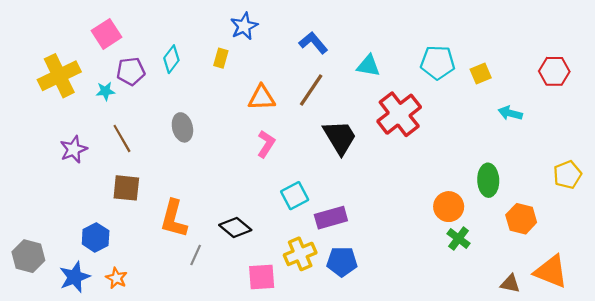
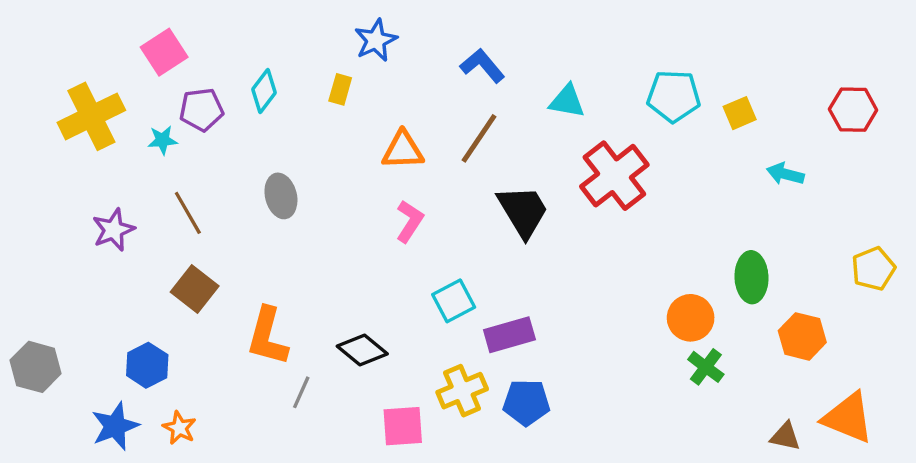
brown square: (126, 188) -> (195, 289), turned 32
gray hexagon: (28, 256) -> (36, 367), moved

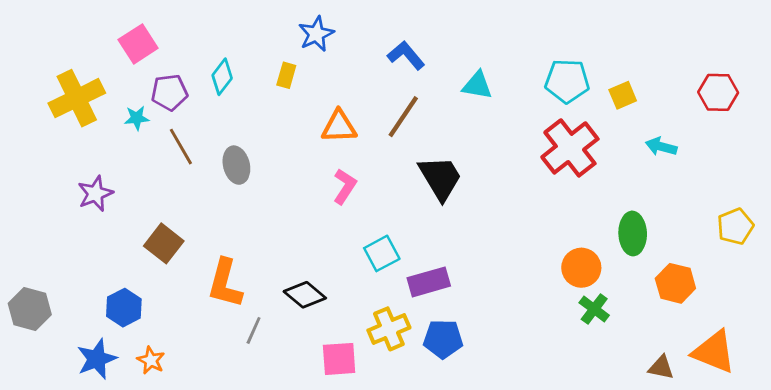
red cross: (614, 176) -> (570, 148), moved
brown line: (188, 213) -> (181, 147), moved

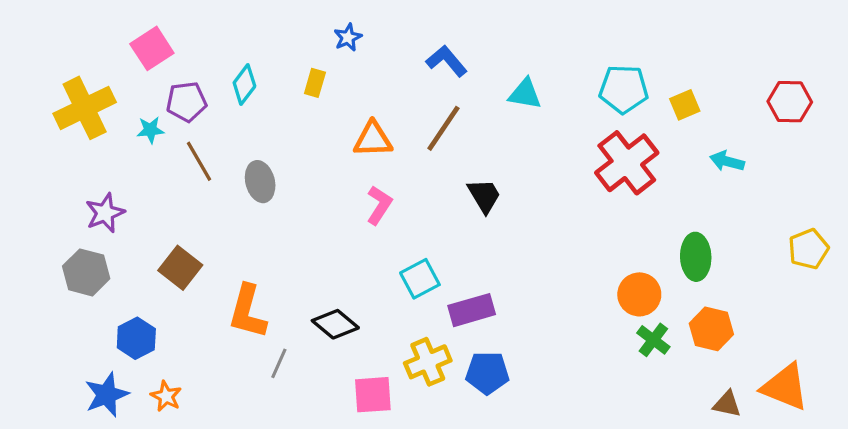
blue star: (316, 34) -> (348, 37), size x0.7
black trapezoid: (440, 178) -> (484, 196), size x0.7
orange hexagon: (675, 283) -> (711, 329), moved
gray hexagon: (30, 309) -> (86, 272), moved

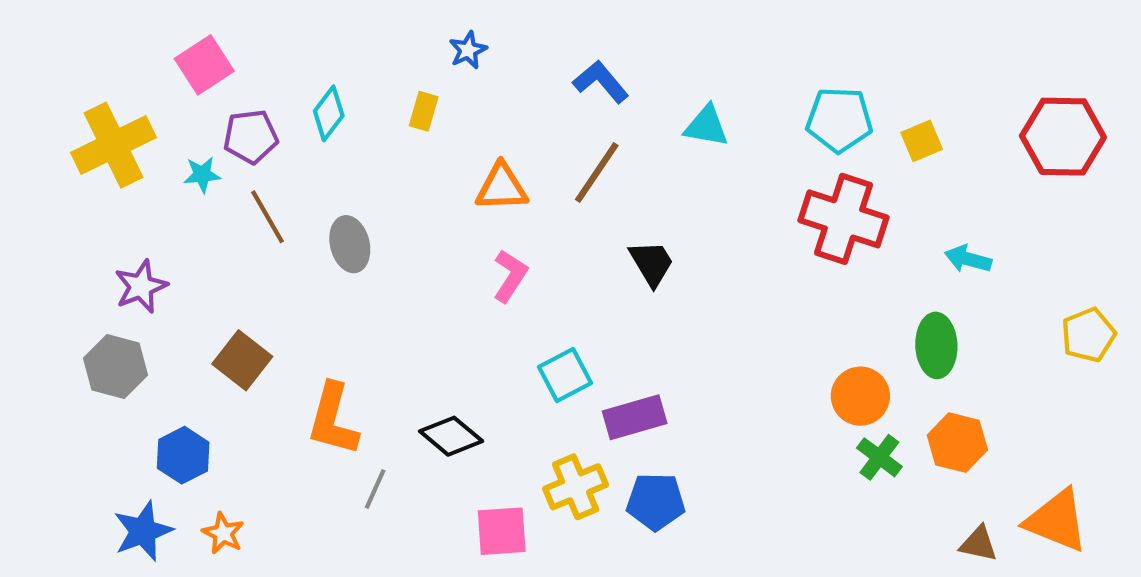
red hexagon: (790, 102) -> (1063, 137), size x1.4
cyan arrow: (727, 161) -> (968, 259), moved
red cross: (627, 163) -> (844, 219), turned -34

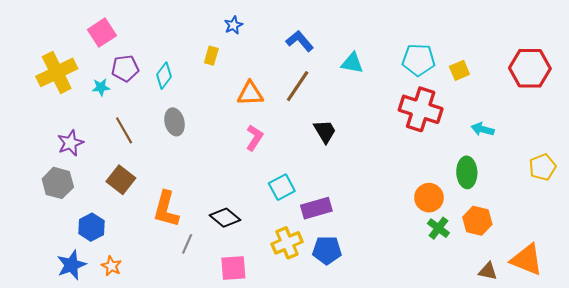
cyan diamond: (329, 113) -> (164, 76), moved
brown line: (268, 217) -> (124, 130), moved
pink square: (502, 531) -> (233, 268), moved

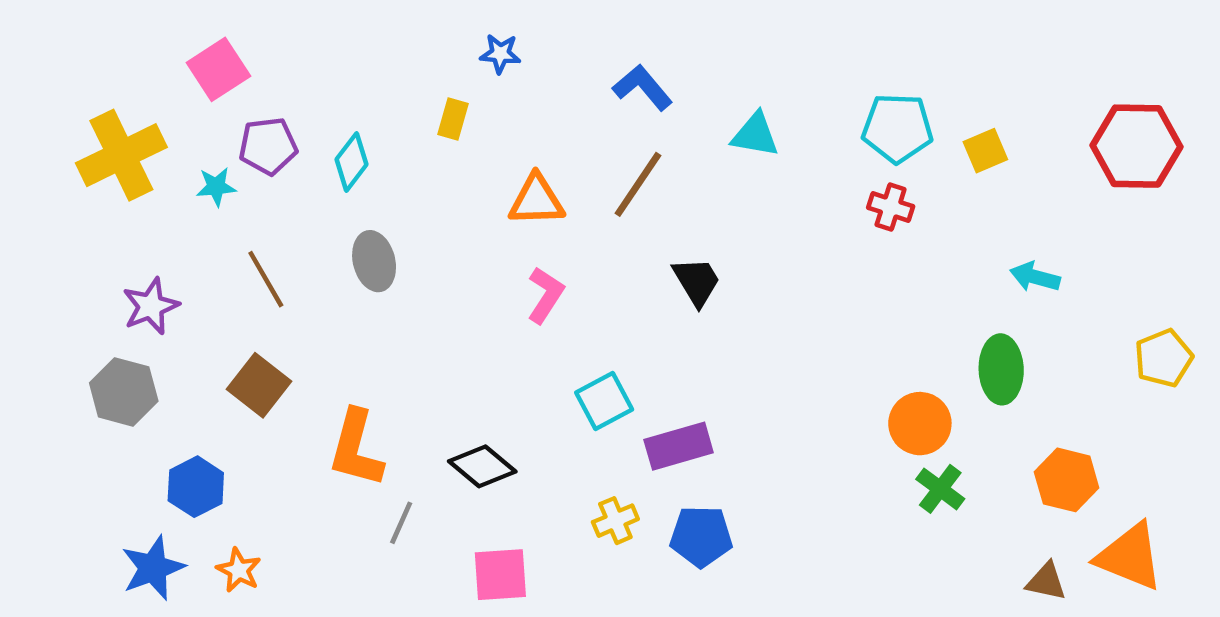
blue star: (233, 25) -> (500, 54), turned 30
red cross: (421, 109) -> (891, 207), moved, size x0.5
orange hexagon: (477, 221) -> (1067, 480), moved
yellow cross: (287, 243) -> (615, 521), size x0.7

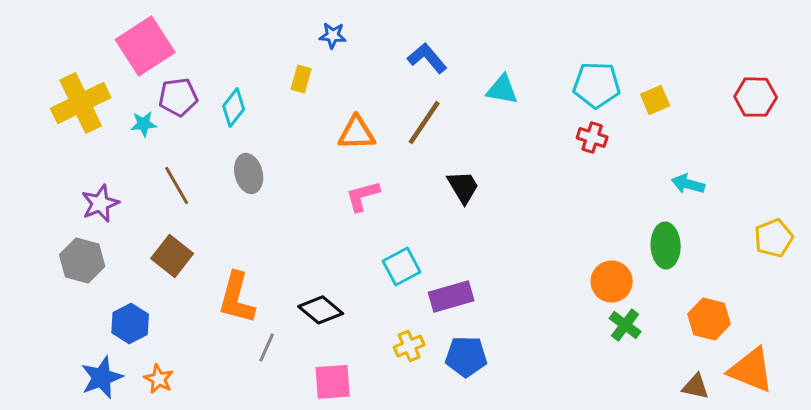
pink square: (218, 69) -> (145, 46), size x1.4
red hexagon: (1136, 146) -> (756, 97), size x0.7
pink L-shape: (545, 295) -> (363, 196), turned -138

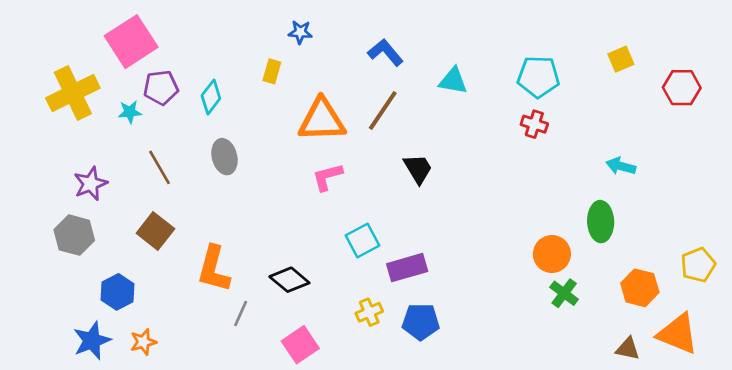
yellow square: (655, 100) -> (621, 59), moved
orange triangle: (357, 133) -> (322, 120), size x1.4
yellow pentagon: (774, 238) -> (698, 265), moved
orange star: (159, 379) -> (143, 342), turned 30
pink square: (333, 382) -> (300, 345), turned -30

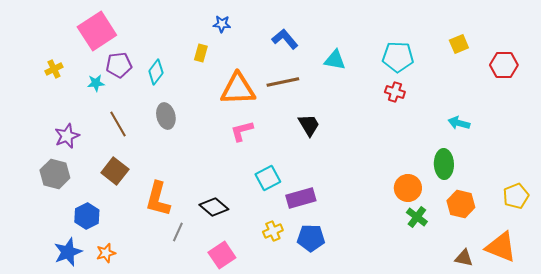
yellow cross: (73, 93) -> (54, 69), size x0.5
brown line: (383, 111) -> (283, 82), turned 44
orange hexagon: (640, 288) -> (461, 204), moved

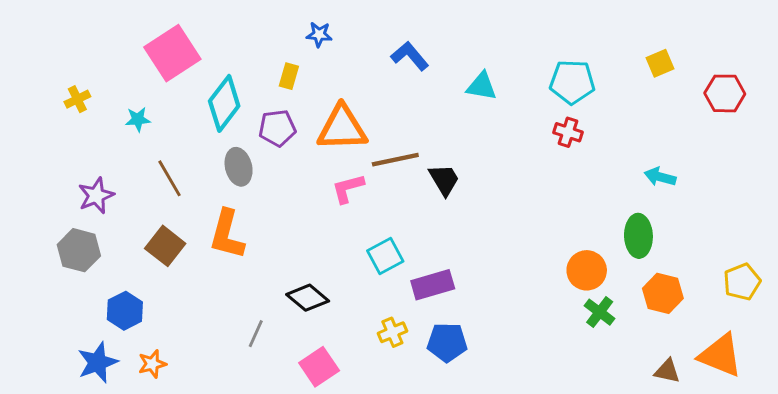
pink square: (97, 31) -> (172, 53), moved
purple pentagon: (119, 65) -> (277, 128), moved
cyan diamond: (156, 72) -> (224, 103), size x1.5
brown line: (283, 82) -> (395, 160), moved
orange L-shape: (158, 199) -> (227, 234), moved

